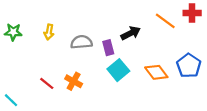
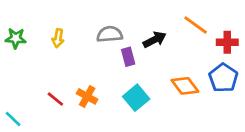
red cross: (192, 13) -> (227, 42), moved
gray semicircle: (81, 42) -> (110, 34), moved
cyan square: (118, 70) -> (136, 98), moved

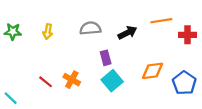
orange line: (196, 25) -> (161, 21), turned -45
purple rectangle: (128, 57) -> (106, 58), moved
blue pentagon: (223, 78) -> (184, 83), moved
orange diamond: (185, 86) -> (153, 71), turned -60

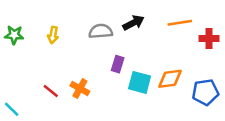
black arrow: (127, 33) -> (133, 23), moved
purple rectangle: (106, 58) -> (118, 64), turned 32
cyan square: (112, 81) -> (140, 82), moved, turned -35
blue pentagon: (184, 83) -> (205, 92), turned 30

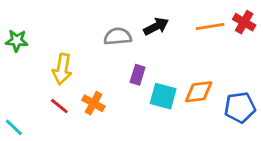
yellow arrow: (53, 35) -> (62, 69), moved, size x1.5
red cross: (209, 39) -> (244, 22), moved, turned 30

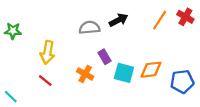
orange line: (210, 26) -> (160, 20), turned -48
purple rectangle: (138, 75) -> (105, 57), turned -48
orange cross: (93, 103) -> (85, 74), moved

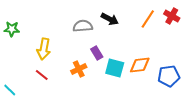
black arrow: (119, 20) -> (110, 19), turned 54
orange cross: (85, 74) -> (79, 69), turned 35

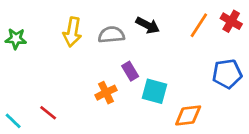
yellow arrow: (44, 49) -> (72, 32), moved
orange diamond: (140, 65) -> (188, 115), moved
red line: (42, 75) -> (48, 113), moved
blue pentagon: (169, 76) -> (227, 74), moved

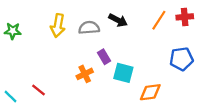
red cross: (231, 21) -> (185, 17), turned -35

